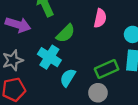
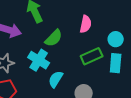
green rectangle: (107, 69) -> (92, 56), moved

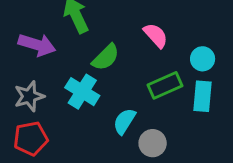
pink semicircle: (86, 24) -> (156, 35), turned -54
cyan semicircle: (56, 79) -> (124, 121), moved

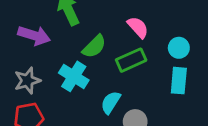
green rectangle: (165, 85) -> (131, 60), moved

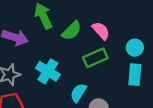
green semicircle: (94, 46) -> (72, 31), moved

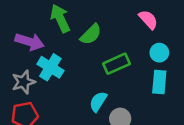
pink semicircle: (101, 31) -> (148, 20), moved
cyan cross: (48, 71) -> (50, 67), moved

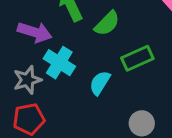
cyan semicircle: (98, 102) -> (100, 83), moved

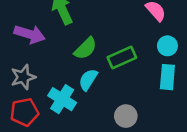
green semicircle: (107, 23) -> (86, 48), moved
cyan cross: (59, 63) -> (62, 99), moved

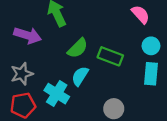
green rectangle: (122, 58) -> (110, 56), turned 45

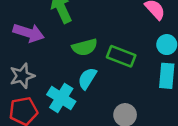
green semicircle: (78, 48) -> (85, 47), turned 30

